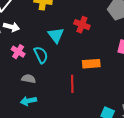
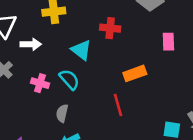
white arrow: (11, 27) -> (31, 44), moved
gray semicircle: (29, 79) -> (62, 113), turned -72

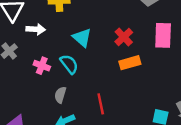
red cross: (110, 28) -> (124, 37), moved, turned 36
pink rectangle: (168, 42) -> (163, 35), size x1.5
red line: (118, 105) -> (101, 104), moved

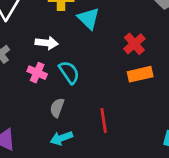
white arrow: (36, 29) -> (47, 43), moved
cyan triangle: (82, 38) -> (89, 18), moved

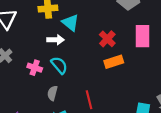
white arrow: (47, 43) -> (56, 40), moved

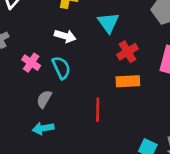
cyan triangle: (70, 23) -> (108, 23), moved
red line: (89, 100) -> (98, 110), moved

